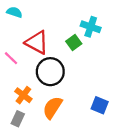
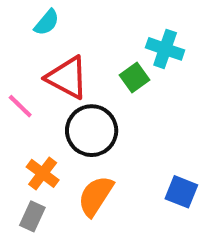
cyan semicircle: (14, 12) -> (47, 22), moved, turned 112

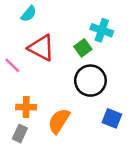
black circle: (92, 131) -> (90, 81), moved
orange cross: (43, 173) -> (26, 107), turned -36

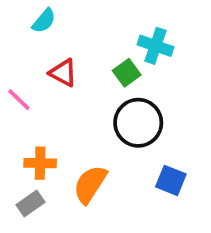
red triangle: (41, 48) -> (63, 73), size x0.7
gray rectangle: (20, 133) -> (30, 204), turned 30

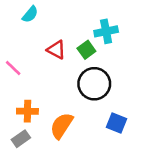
cyan cross: (156, 46) -> (106, 31), turned -30
red triangle: (63, 73) -> (56, 50), moved

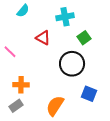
cyan cross: (106, 31) -> (65, 17), moved
green square: (86, 50) -> (84, 38), moved
orange semicircle: (62, 126) -> (55, 106), moved

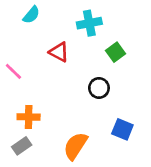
black circle: (72, 64) -> (99, 88), size x0.6

